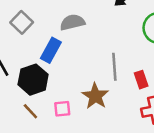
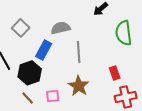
gray line: (114, 67) -> (79, 52), moved

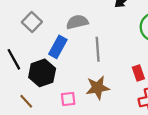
brown star: (79, 86) -> (98, 88), turned 30
brown line: (28, 98) -> (26, 101), moved

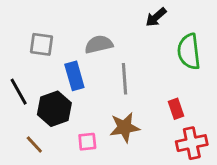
gray square: (32, 22) -> (42, 44), turned -36
blue rectangle: (58, 47) -> (74, 76), turned -45

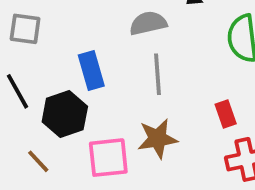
gray square: (42, 44) -> (25, 29), moved
gray semicircle: (99, 44) -> (148, 23), moved
pink square: (87, 142) -> (108, 158), size x1.6

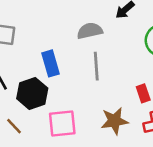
brown star: (158, 139) -> (115, 121), moved

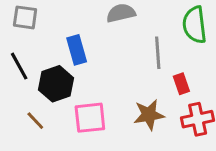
gray line: (96, 66) -> (158, 53), moved

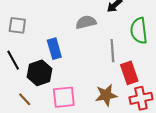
red rectangle: (181, 84) -> (129, 73), size x1.5

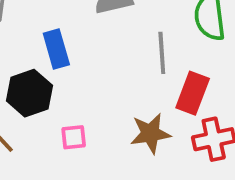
red rectangle: (129, 73) -> (193, 93), turned 40
pink square: (64, 97) -> (74, 137), size x0.6

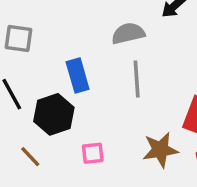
gray line: (162, 53) -> (137, 79), moved

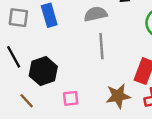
blue rectangle: (78, 76) -> (49, 15), moved

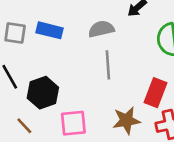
blue rectangle: (49, 15) -> (50, 30), turned -60
pink square: (71, 98) -> (73, 123), size x1.5

